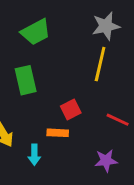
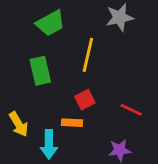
yellow line: (100, 64) -> (88, 55), moved
cyan arrow: (34, 155) -> (49, 144), size x1.4

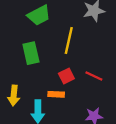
red line: (131, 110) -> (94, 76), moved
yellow arrow: (19, 124) -> (14, 95), turned 36

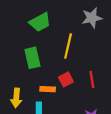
red line: (94, 76) -> (92, 79), turned 56
orange rectangle: (56, 94) -> (48, 89), moved

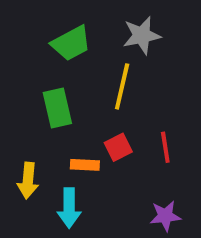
gray star: (92, 18) -> (142, 35), moved

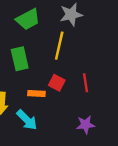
red square: (118, 147) -> (57, 83), turned -35
cyan arrow: (69, 208) -> (27, 120), turned -45

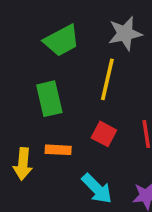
orange rectangle: (36, 94) -> (58, 150), moved
cyan arrow: (27, 120) -> (97, 189), moved

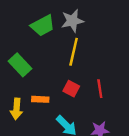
gray star: (125, 33) -> (72, 21), moved
green rectangle: (49, 99) -> (20, 65), moved, turned -30

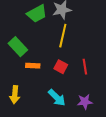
orange rectangle: (40, 99) -> (33, 66), moved
yellow arrow: (16, 109) -> (15, 95), moved

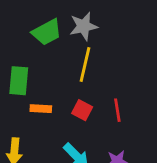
green rectangle: (18, 47) -> (19, 81), turned 48

